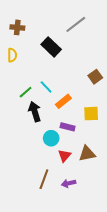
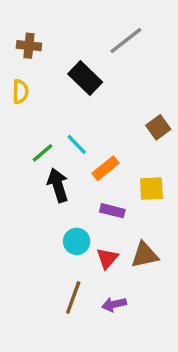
cyan circle: (51, 138) -> (77, 241), moved

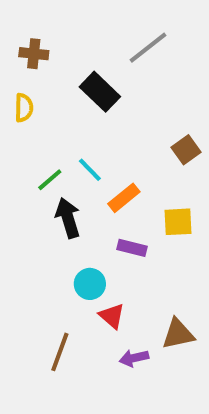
brown triangle: (145, 255) -> (178, 334), moved
red triangle: (107, 258) -> (112, 316), moved, turned -30
brown line: (73, 298) -> (60, 352), moved

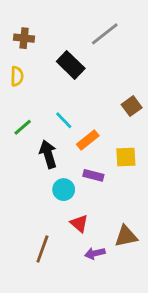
green line: (50, 180) -> (23, 127), moved
cyan circle: (90, 284) -> (64, 190), moved

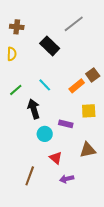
orange rectangle: (88, 140) -> (77, 86), moved
brown triangle: (126, 236) -> (88, 150), moved

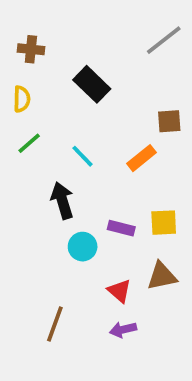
gray line: (74, 24) -> (164, 40), moved
brown square: (93, 75) -> (169, 121), moved, turned 32
green line: (16, 90) -> (29, 143), moved
yellow square: (89, 111) -> (164, 223), moved
red triangle: (56, 158) -> (119, 291), moved

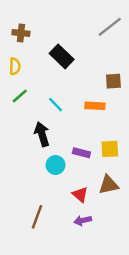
orange rectangle: (142, 158) -> (95, 106), turned 42

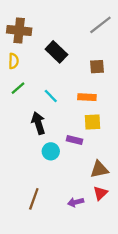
brown cross: (21, 33) -> (19, 30), size x1.5
brown square: (113, 81) -> (97, 67), moved
yellow square: (110, 149) -> (93, 122), moved
red triangle: (80, 195) -> (100, 193), moved, turned 35

